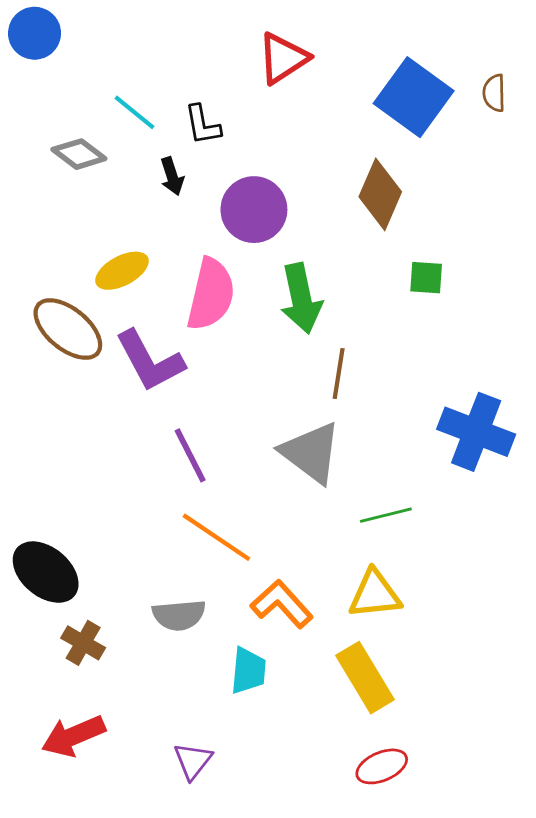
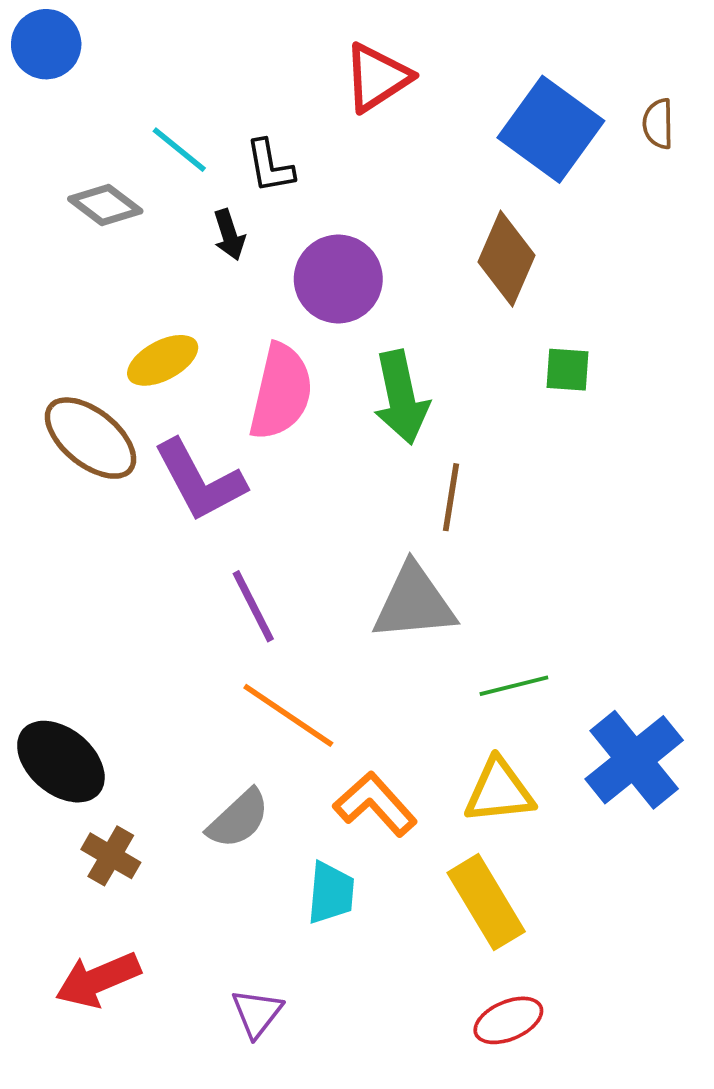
blue cross: (476, 432) -> (634, 760), moved, turned 30
gray triangle: (311, 453) -> (414, 603), turned -42
gray semicircle: (179, 615) -> (238, 819), turned -38

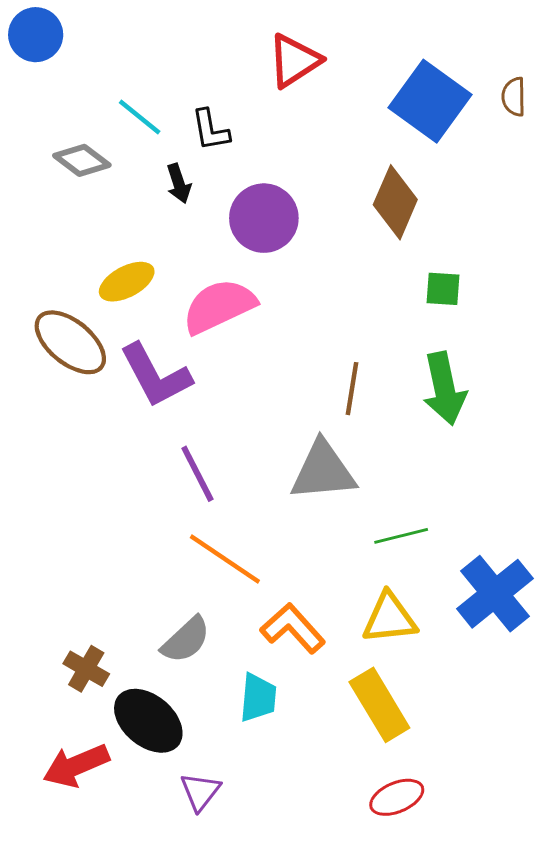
pink semicircle: (281, 392) -> (219, 306), turned -128
green arrow: (401, 397) -> (444, 389), moved
black ellipse: (61, 762) -> (148, 721), moved

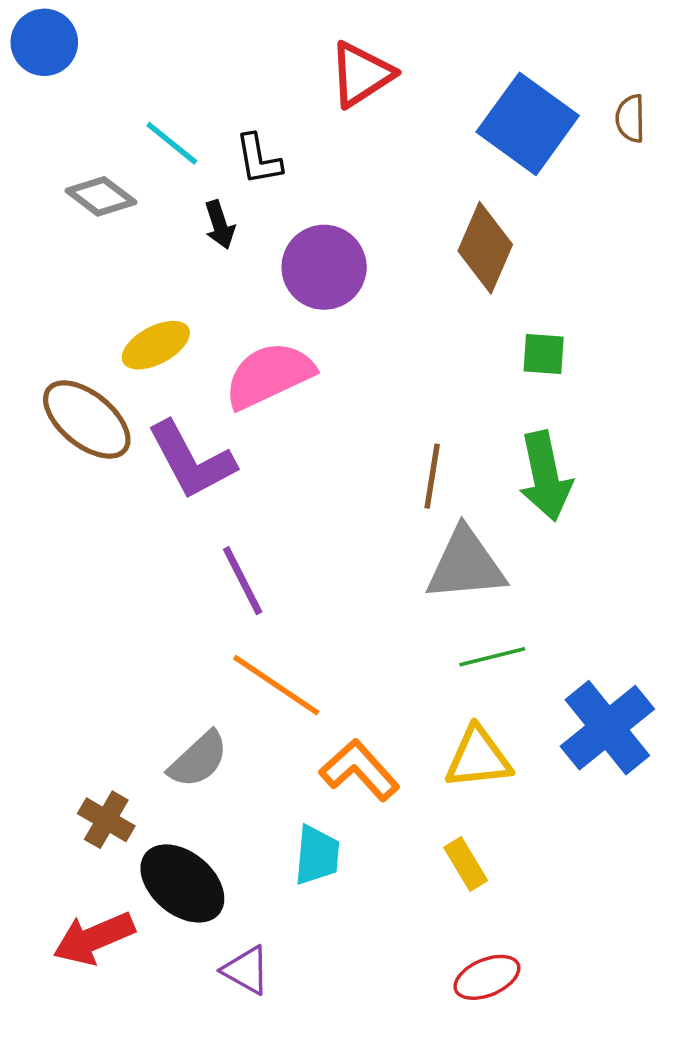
gray triangle: (323, 471) -> (466, 565), moved
gray semicircle: (186, 640) -> (198, 760), moved
yellow rectangle: (379, 705) -> (466, 864), size x0.6
purple triangle: (200, 792) -> (246, 970), turned -39

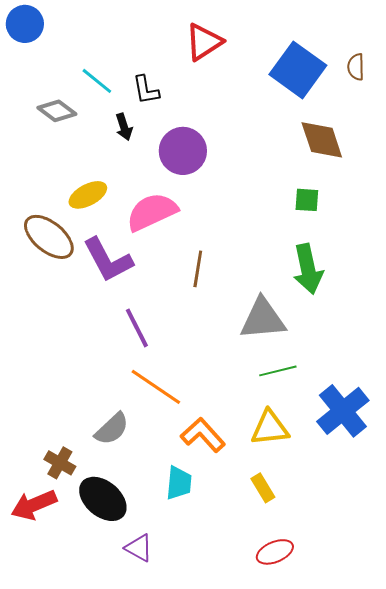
brown diamond: (485, 248) -> (322, 140), moved, turned -42
brown line: (432, 476) -> (198, 269), moved
red arrow: (94, 938) -> (34, 505), moved

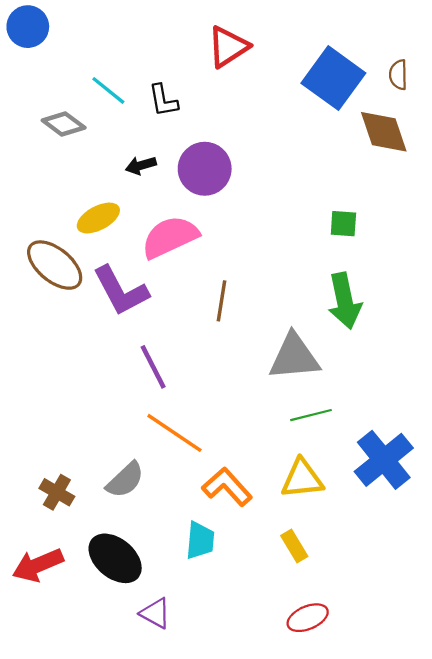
black arrow: (124, 127) -> (141, 165), moved, turned 92
brown diamond: (322, 140) -> (384, 132), moved
brown cross: (60, 463) -> (57, 492), moved

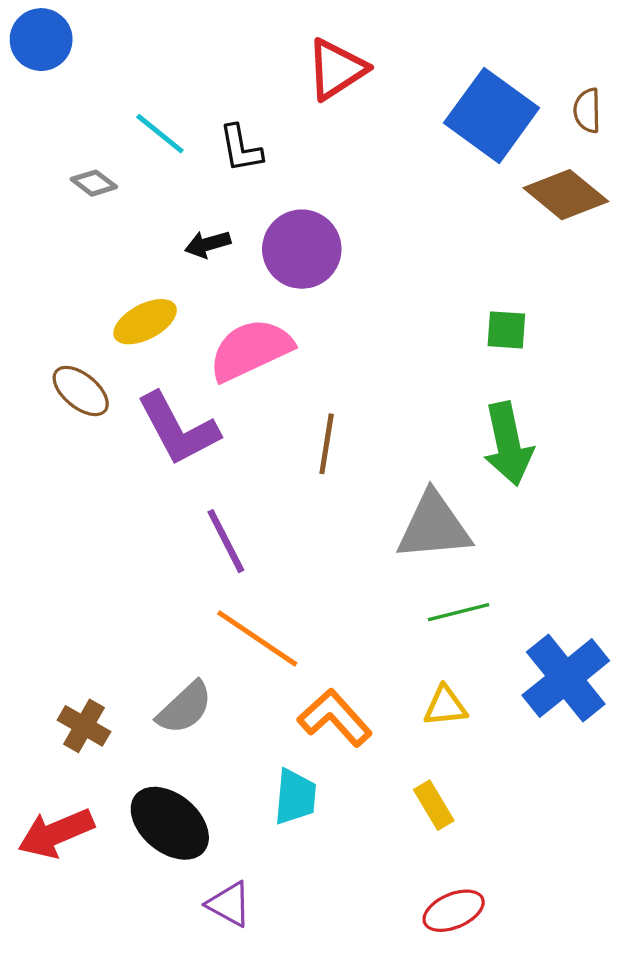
gray diamond: (64, 124) -> (94, 183), size x0.7
brown diamond: (384, 132) -> (566, 195), turned -32
brown ellipse: (55, 265) -> (81, 391), size x0.7
yellow triangle: (302, 479) -> (445, 706), size x0.7

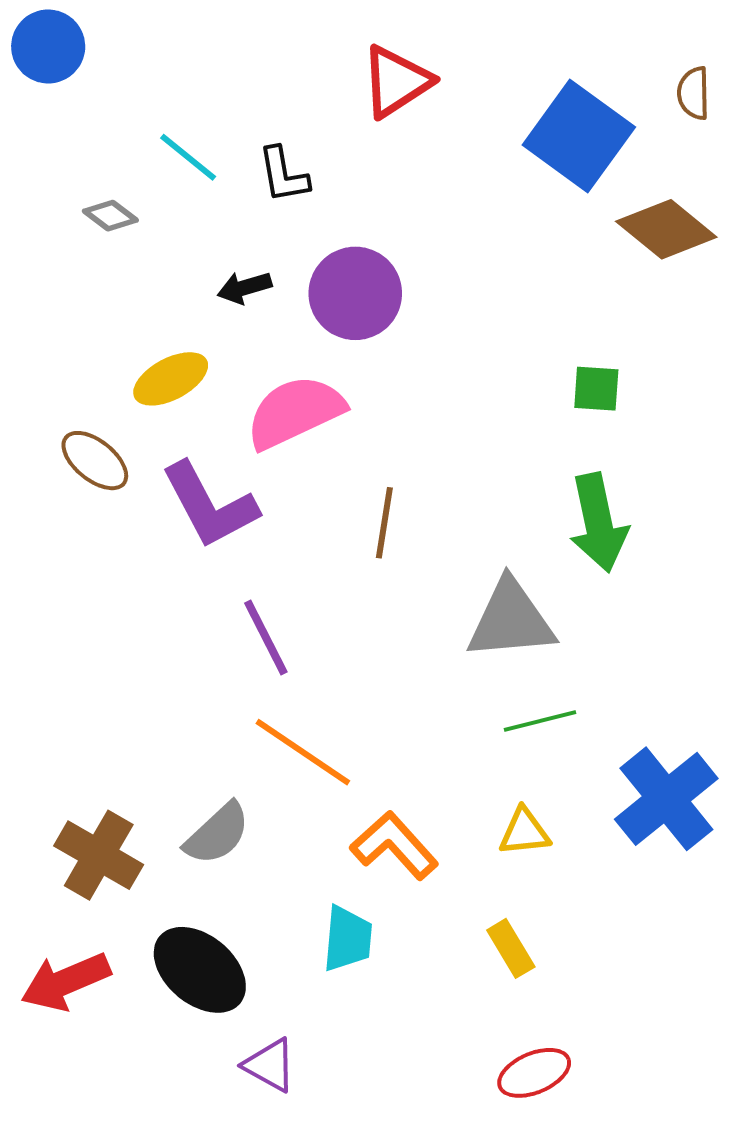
brown semicircle: (587, 110) -> (694, 93), moved
brown cross: (84, 726) -> (99, 855), size x1.4

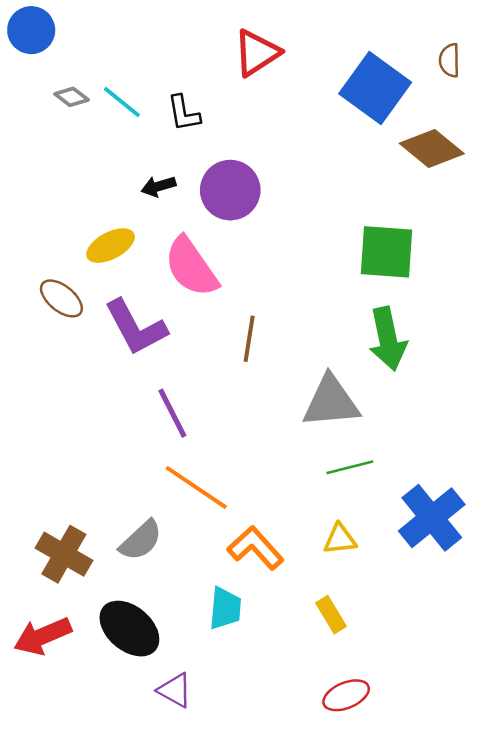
gray diamond: (110, 216) -> (72, 97), moved
green square: (596, 389) -> (386, 252), size x1.8
pink semicircle: (295, 412) -> (191, 267), turned -100

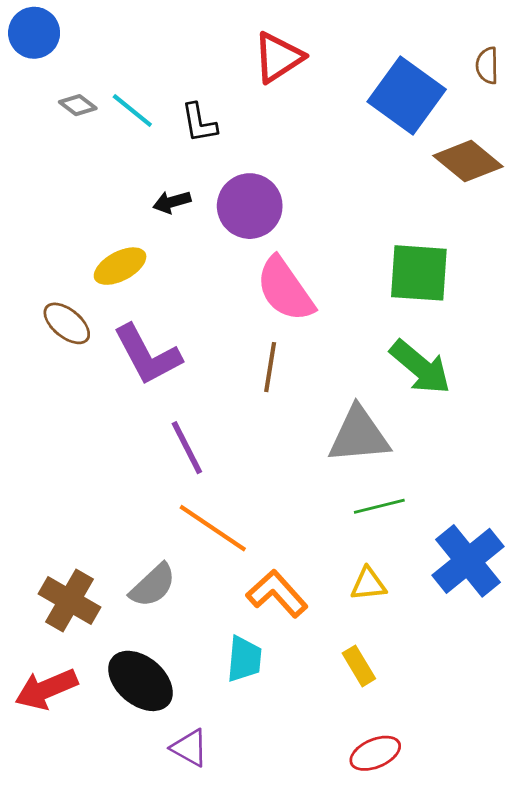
pink semicircle: (191, 267) -> (285, 289), moved
green arrow: (388, 339) -> (420, 367), turned -38

